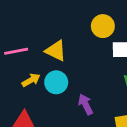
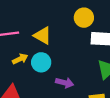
purple arrow: (86, 104) -> (65, 83), turned 126

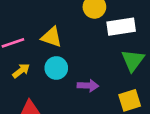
yellow arrow: (20, 59) -> (21, 71), moved

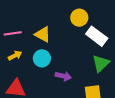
white rectangle: (121, 27) -> (97, 36), turned 35

